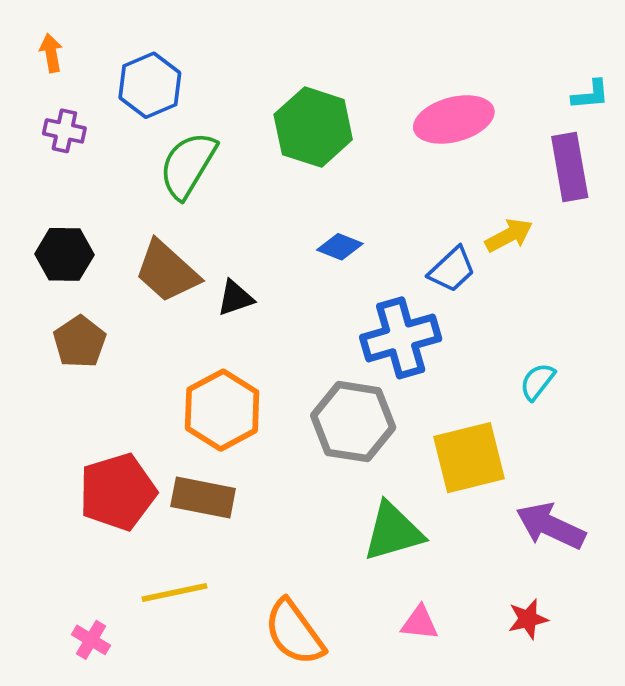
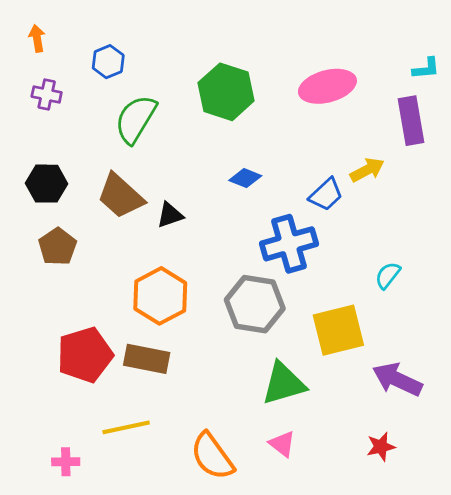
blue hexagon: (150, 85) -> (108, 62), size x0.7
pink triangle: (420, 623) -> (282, 444), moved, turned 32
pink cross: (91, 640) -> (66, 462), turned -32

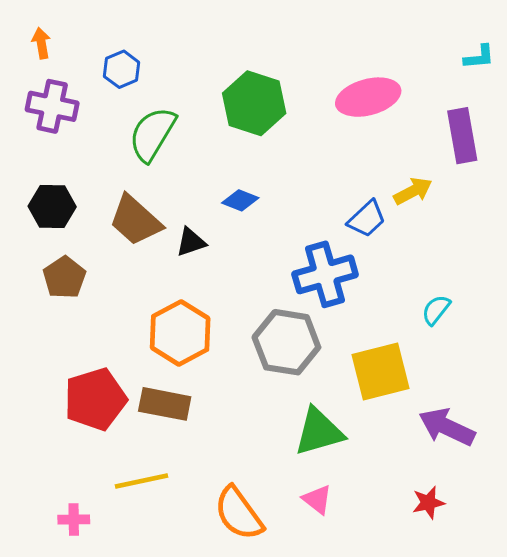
cyan L-shape: (426, 68) -> (479, 57), moved
purple cross: (47, 95) -> (52, 106), size x1.5
blue diamond: (245, 178) -> (240, 200), moved

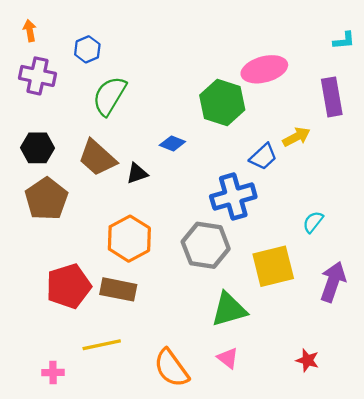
green hexagon: (254, 103) -> (222, 103), moved
brown pentagon: (64, 277) -> (46, 199), size x1.4
purple arrow: (447, 427) -> (333, 282), moved, turned 84
red star: (428, 503) -> (307, 360), turned 30

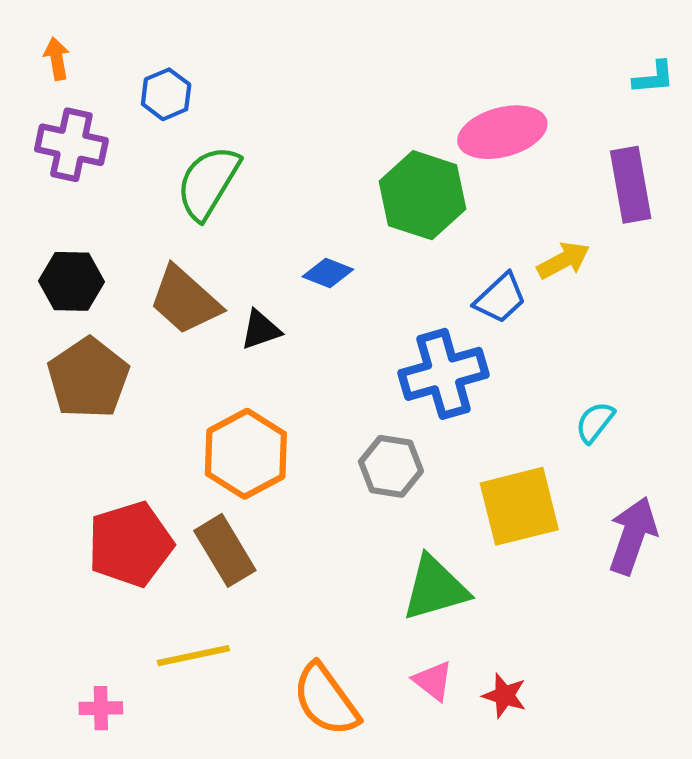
gray hexagon: (206, 245) -> (391, 466), size x0.7
brown rectangle: (118, 289) -> (225, 550), turned 48
red star: (307, 360) -> (504, 696), moved

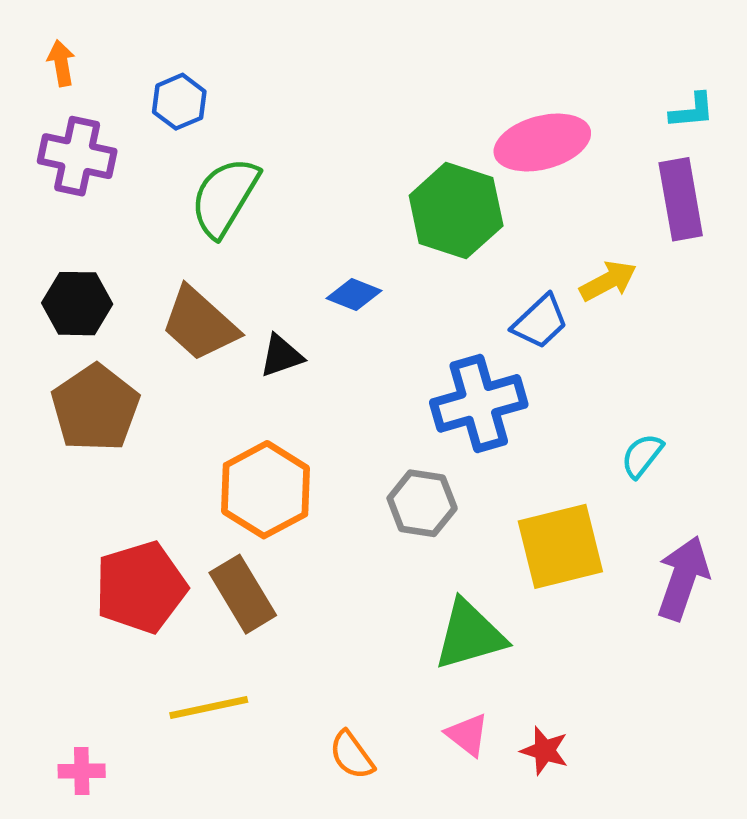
cyan L-shape: (654, 77) -> (692, 111), moved
orange semicircle: (326, 700) -> (352, 755), size x0.6
pink cross: (101, 708) -> (82, 771), moved

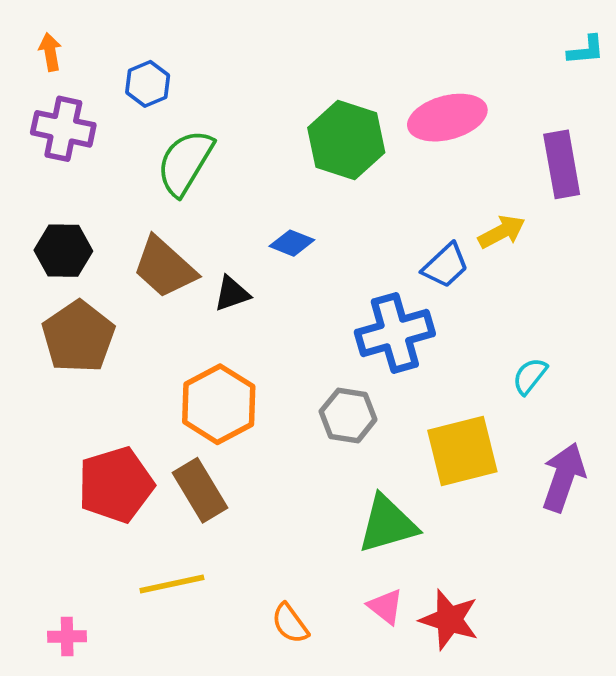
cyan L-shape: (692, 111) -> (586, 50), moved
green hexagon: (456, 211) -> (346, 140), moved
red star: (545, 751) -> (449, 620), size x1.5

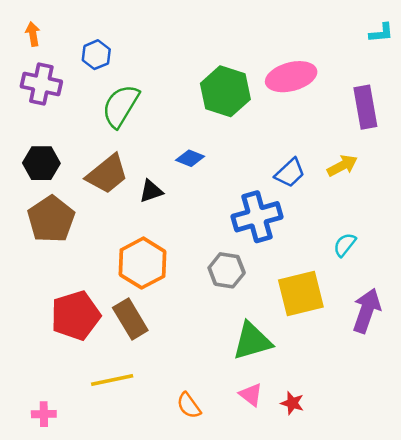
yellow arrow: (502, 232) -> (342, 166), moved
brown trapezoid: (164, 267) -> (107, 174), turned -81
red star: (449, 620) -> (292, 403), size x0.6

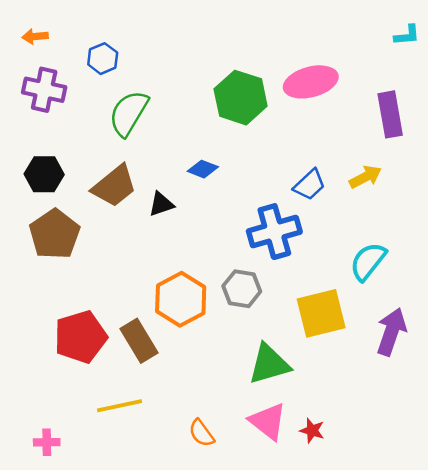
orange arrow: (33, 34) -> (35, 36), turned -85
cyan semicircle: (345, 245) -> (368, 261), size x1.5
orange hexagon: (143, 263) -> (181, 299), moved
pink triangle: (251, 395) -> (268, 421), size x1.5

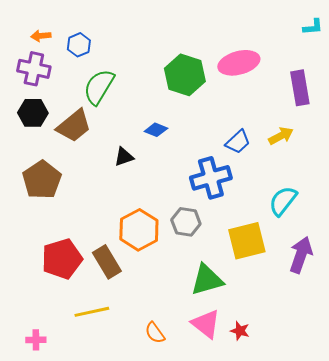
orange arrow: (35, 36) -> (41, 36), moved
black hexagon: (44, 174) -> (33, 113), moved
brown trapezoid: (114, 186) -> (74, 126), moved

